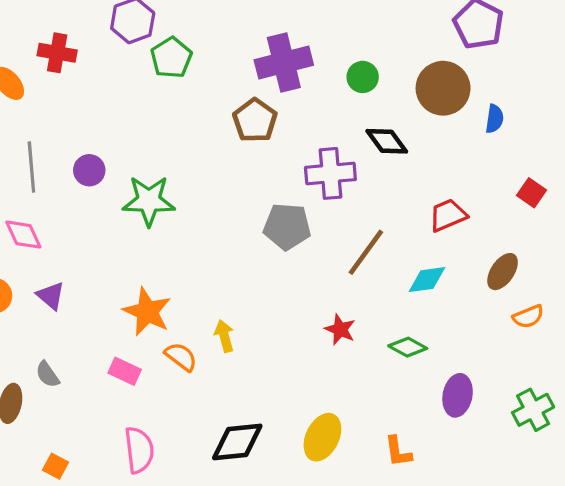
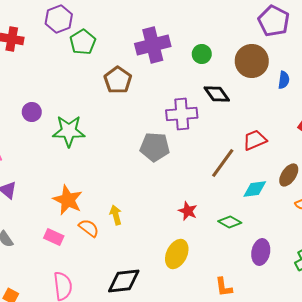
brown pentagon: (255, 120) -> (118, 80), moved
brown line: (366, 252) -> (223, 163), moved
cyan diamond: (427, 280) -> (255, 189), moved
yellow ellipse: (322, 437) -> (177, 254), moved

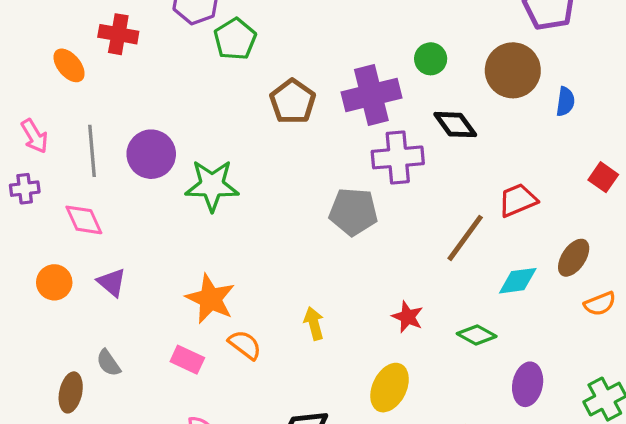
purple cross: (153, 45) -> (371, 95), moved
purple circle: (32, 112) -> (151, 154), size x1.5
yellow arrow: (116, 215) -> (314, 323), moved

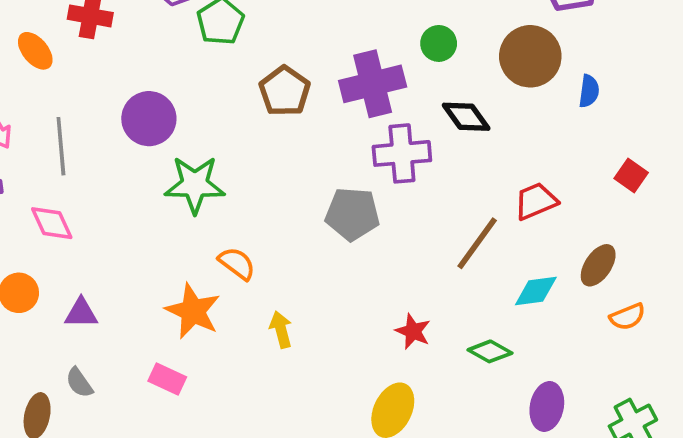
purple circle: (151, 154) -> (149, 119), moved
purple triangle: (112, 282) -> (81, 313), moved, turned -40
yellow arrow: (314, 323) -> (281, 329), moved
orange semicircle: (245, 345) -> (237, 263), moved

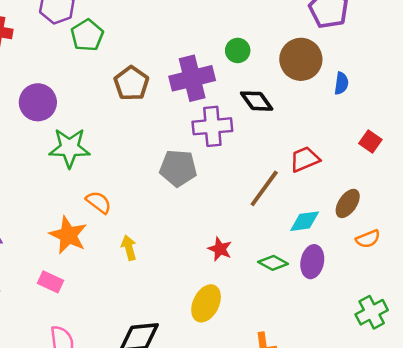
purple ellipse: (547, 406) -> (312, 262), moved

